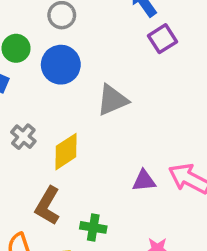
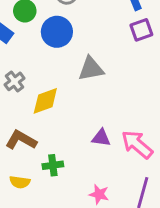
brown L-shape: (48, 206) -> (21, 140), turned 76
green cross: (93, 227) -> (53, 165), turned -30

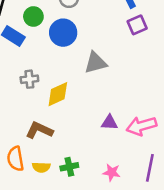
gray cross: (15, 81) -> (29, 79), turned 36
pink arrow: (137, 144) -> (141, 126), turned -52
green cross: (53, 165) -> (69, 167), moved

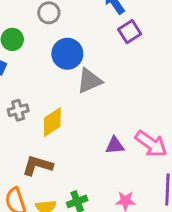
blue circle: (63, 33) -> (67, 54), moved
pink arrow: (141, 126) -> (151, 144), turned -120

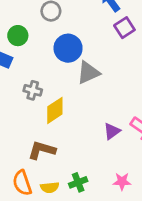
gray cross: (18, 110) -> (33, 90), moved, turned 30
purple triangle: (115, 145) -> (112, 131), turned -30

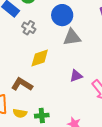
gray cross: (33, 90) -> (29, 28), moved
purple triangle: (112, 131) -> (76, 76), moved

